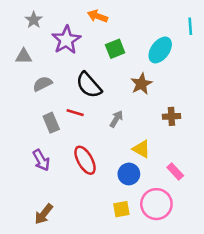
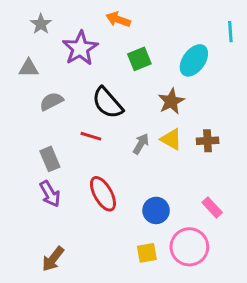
gray rectangle: (51, 123) -> (50, 159), moved
yellow triangle: (141, 149) -> (171, 139), moved

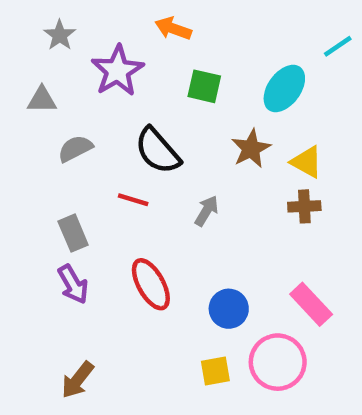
cyan line: (230, 32) -> (338, 46), turned 60
green square: (139, 59) -> (204, 86), turned 35
yellow triangle: (171, 139) -> (307, 162), moved
pink rectangle: (212, 207) -> (311, 304), size x1.4

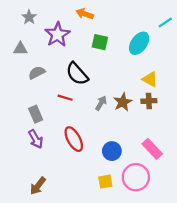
brown star: (251, 149) -> (123, 102), moved

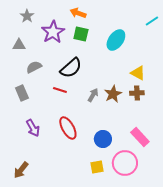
green square: (100, 42) -> (81, 34), moved
cyan ellipse: (139, 43) -> (116, 40), moved
black semicircle: (77, 74) -> (71, 68), turned -90
gray rectangle: (36, 114) -> (22, 93), moved
brown arrow: (38, 186) -> (21, 170), moved

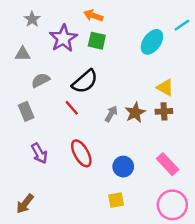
cyan ellipse: (116, 40) -> (152, 42), moved
red line: (60, 90) -> (72, 108), turned 32
pink circle: (125, 163) -> (172, 205), moved

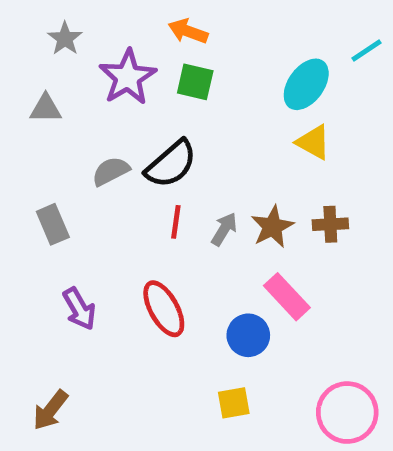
gray semicircle: (41, 80) -> (111, 171), moved
yellow triangle: (165, 87) -> (313, 142), moved
red line: (72, 108) -> (176, 222), moved, turned 49
pink rectangle: (168, 164) -> (287, 297), moved

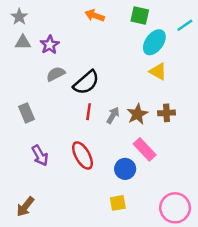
gray star: (65, 38) -> (19, 17), moved
purple star: (128, 77) -> (50, 45), moved, size x0.7
green square: (195, 82) -> (140, 16), moved
gray triangle: (46, 108) -> (23, 42), moved
gray semicircle: (111, 171) -> (56, 74), moved

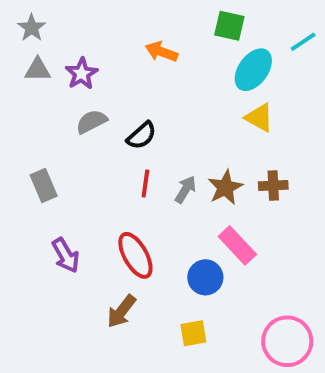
orange arrow: (95, 16) -> (161, 52), moved
black semicircle: (86, 82) -> (141, 136), size x0.7
brown arrow: (25, 207) -> (121, 311), moved

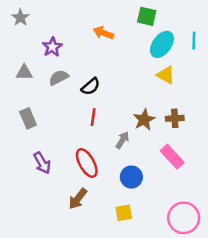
cyan line: (303, 42) -> (194, 41), moved, turned -54
gray triangle: (38, 70) -> (24, 72), moved
gray arrow: (185, 189) -> (122, 140), moved
pink rectangle: (237, 245) -> (172, 157), moved

